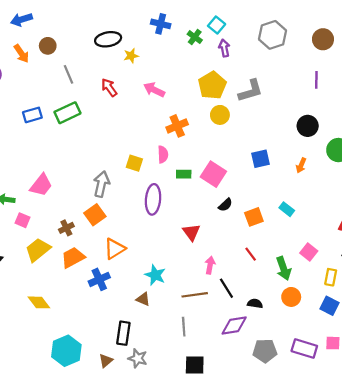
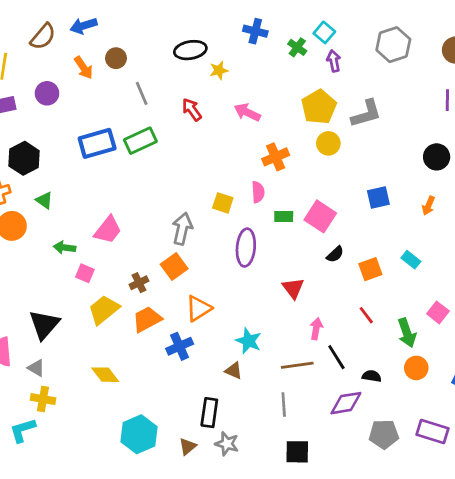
blue rectangle: (32, 115) -> (97, 143), size x1.5

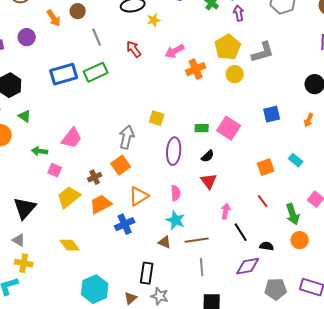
pink arrow: (247, 112) -> (175, 51), turned -54
orange cross: (276, 157) -> (196, 69), moved
pink semicircle: (258, 192) -> (176, 193), moved
black semicircle: (335, 254) -> (208, 156), moved
brown line: (297, 365) -> (197, 240), moved

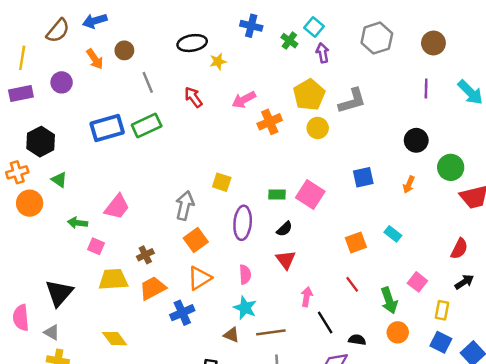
orange square: (121, 165) -> (196, 240), moved
yellow trapezoid: (69, 197) -> (113, 279), turned 35

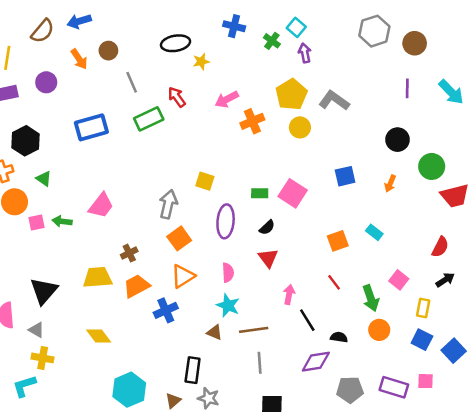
gray hexagon: (377, 38) -> (374, 31), moved
gray L-shape: (352, 101) -> (334, 101), turned -128
green rectangle: (147, 126) -> (149, 119), moved
pink square: (96, 246) -> (36, 223), moved, turned -35

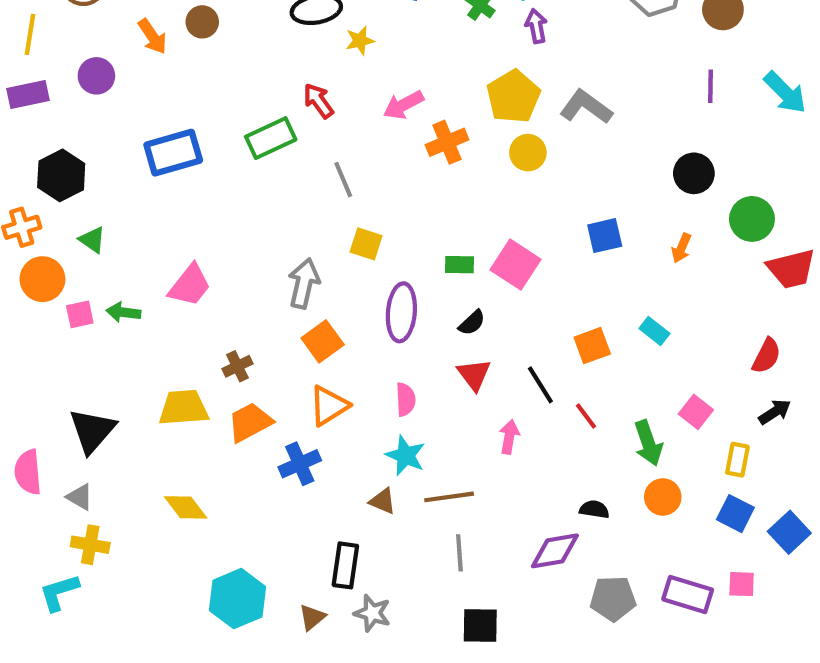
gray line: (132, 82) -> (343, 180), moved
black line: (307, 320) -> (540, 385), moved

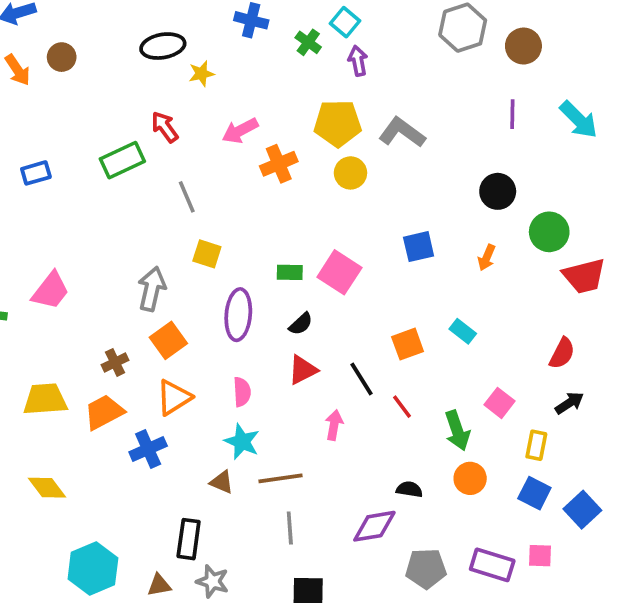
yellow pentagon: (513, 97) -> (338, 123), turned 30
blue rectangle: (173, 153) -> (36, 173), size x0.6
brown cross: (237, 366) -> (115, 362), moved
red triangle: (474, 375) -> (303, 370), turned 40
brown triangle: (312, 617) -> (159, 585), turned 30

